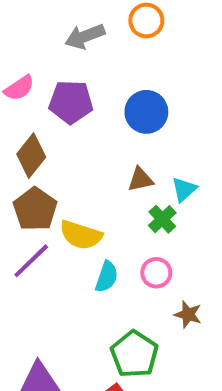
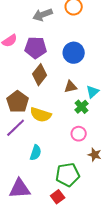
brown diamond: (31, 156) -> (40, 75), moved
cyan semicircle: (107, 277) -> (36, 153), moved
green pentagon: (134, 354) -> (68, 175), turned 30

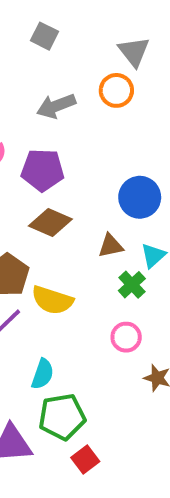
blue circle: (74, 53) -> (140, 197), moved
brown diamond: (40, 75) -> (50, 223), turned 75
green pentagon: (68, 175) -> (62, 417), moved

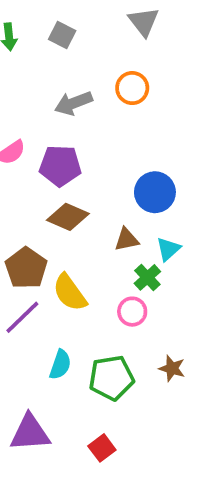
gray triangle: (134, 52) -> (144, 22), moved
yellow semicircle: (52, 300) -> (70, 293), turned 36
pink circle: (126, 337) -> (132, 312), moved
green pentagon: (62, 417) -> (111, 378), moved

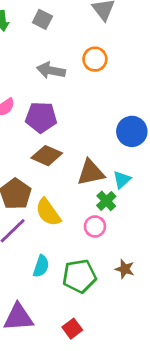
gray arrow: (73, 103) -> (51, 70), turned 32
blue circle: (155, 192) -> (132, 131), moved
brown triangle: (127, 240) -> (91, 173), size x1.5

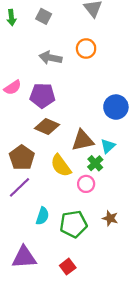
yellow semicircle: (48, 212) -> (61, 166), moved

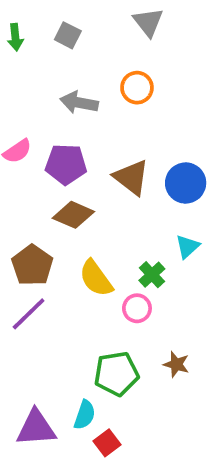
brown triangle: (83, 140) -> (131, 177), moved, turned 50
cyan triangle: (108, 146) -> (187, 247), moved
cyan semicircle: (42, 216) -> (85, 415), moved

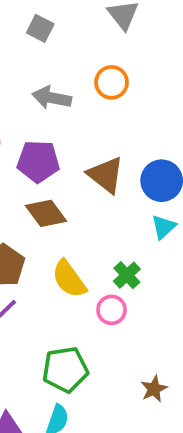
brown diamond: (73, 215) -> (46, 213), turned 30
cyan triangle: (187, 247) -> (164, 227), moved
brown star: (176, 364) -> (154, 389), moved, turned 30
green pentagon: (116, 374) -> (65, 370), moved

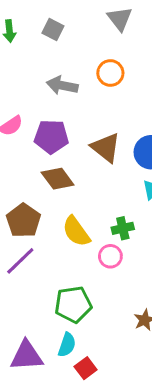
green cross: (127, 275) -> (123, 228), turned 30

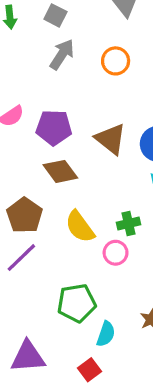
gray arrow: (62, 85) -> (62, 54), moved, turned 112
cyan semicircle: (67, 345) -> (106, 334), moved

